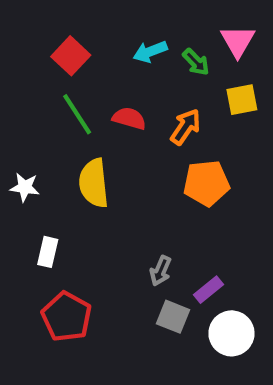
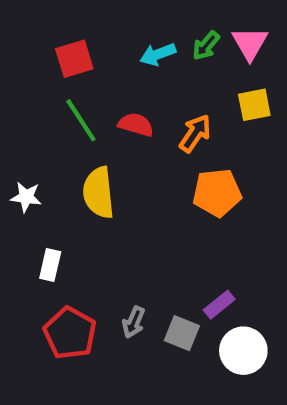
red square: (71, 56) -> (74, 59), turned 30
green arrow: (196, 62) -> (206, 46), moved, turned 84
gray arrow: (161, 271) -> (134, 322), moved

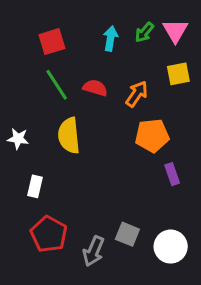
cyan arrow: (158, 54) -> (111, 38), turned 120
purple rectangle: (219, 305) -> (172, 174), moved, turned -70
gray arrow: (134, 322) -> (94, 251), moved, size x1.4

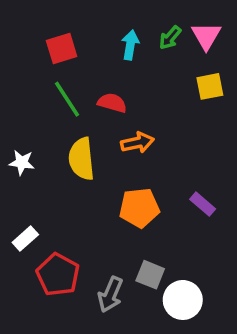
orange arrow: (137, 94) -> (137, 143), moved, turned 44
orange pentagon: (152, 136) -> (139, 208), moved
purple rectangle: (172, 174) -> (203, 204), turned -30
white rectangle: (35, 186) -> (25, 238), moved, turned 35
white circle: (171, 247) -> (183, 300), moved

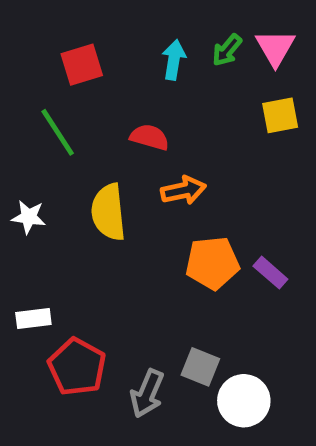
green line: (67, 99) -> (58, 132), moved
orange pentagon: (139, 208) -> (212, 263), moved
white rectangle: (25, 238) -> (33, 319), turned 35

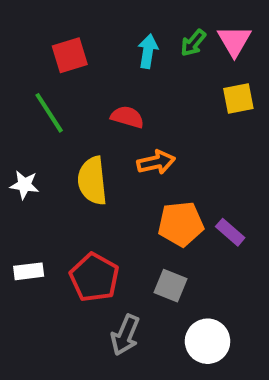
red pentagon: (77, 367) -> (94, 277), moved
gray square: (200, 367) -> (171, 286), moved

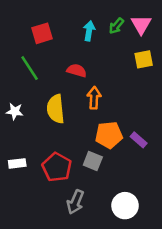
orange arrow: (156, 162) -> (94, 98), turned -75
gray square: (171, 286) -> (93, 161), moved

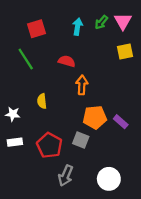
yellow semicircle: (56, 109) -> (42, 101), moved, size x0.6
white star: (15, 111) -> (13, 114), moved

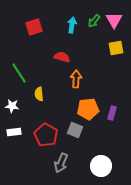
green line: (26, 59) -> (19, 73), moved
purple rectangle: (121, 122) -> (112, 113), turned 64

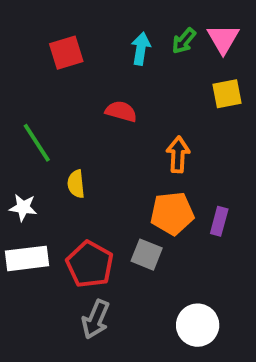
orange arrow: (76, 79) -> (178, 155), moved
white rectangle: (14, 132) -> (27, 258), size x1.5
gray arrow: (61, 163) -> (96, 319), moved

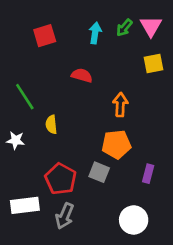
purple rectangle: (219, 221) -> (148, 174), moved
white rectangle: (27, 258) -> (25, 205), moved

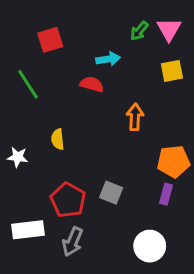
cyan arrow: (95, 33) -> (108, 59), moved, turned 72
green line: (25, 97) -> (28, 84), moved
orange pentagon: (116, 144) -> (173, 161), moved

